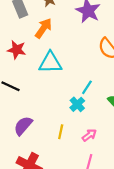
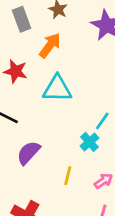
purple semicircle: (23, 126) -> (29, 153), moved

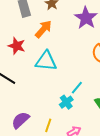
purple semicircle: (29, 153) -> (20, 120), moved

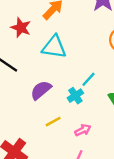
purple semicircle: (20, 120) -> (41, 90), moved
yellow line: (48, 125) -> (53, 122), turned 40

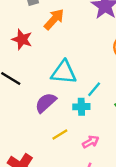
cyan triangle: (54, 47) -> (64, 72), moved
cyan cross: (75, 96) -> (81, 107), turned 35

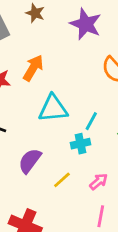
orange arrow: (54, 19) -> (33, 68), moved
purple semicircle: (46, 103) -> (30, 161), moved

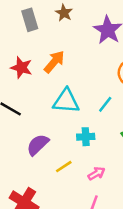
cyan line: (91, 121) -> (105, 104), moved

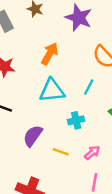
orange arrow: (54, 62) -> (50, 54), moved
yellow line: (64, 167) -> (61, 152), turned 63

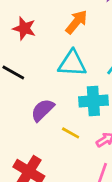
cyan cross: (76, 120) -> (93, 101), size x1.5

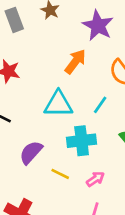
orange arrow: (76, 22) -> (75, 62), moved

